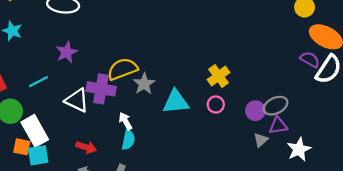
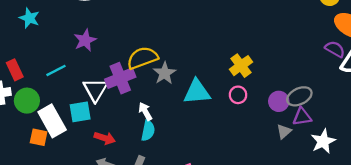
purple cross: (101, 89) -> (120, 78), turned -32
white triangle: (77, 100) -> (95, 90), turned 35
cyan square: (38, 155) -> (80, 112), moved

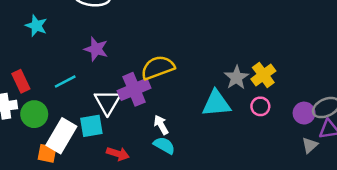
purple star: (85, 40) -> (96, 49), turned -30
gray star: (165, 73) -> (236, 78), moved
white rectangle: (52, 121) -> (61, 136), turned 60
cyan semicircle: (148, 131) -> (164, 145), turned -72

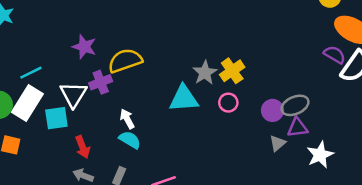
purple star: (96, 49) -> (84, 47), moved
purple cross: (134, 89) -> (101, 82), size x0.7
white rectangle: (61, 136) -> (27, 103), moved
red arrow: (118, 154) -> (83, 147), turned 50

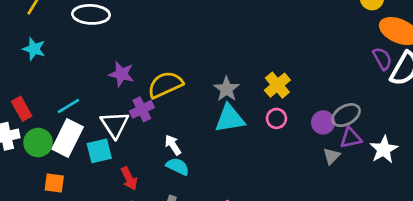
purple semicircle: (335, 55) -> (382, 59), turned 35
gray star: (205, 73) -> (227, 89), moved
white star: (320, 155) -> (384, 150), moved

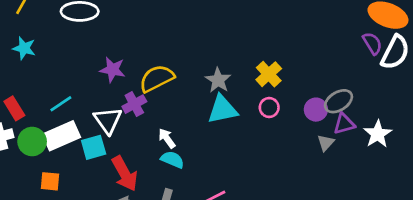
white rectangle: (68, 138) -> (61, 136), turned 42
red arrow: (129, 178) -> (125, 174), size x1.5

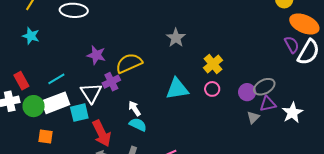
gray star: (218, 80) -> (176, 38), moved

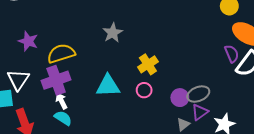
purple cross: (111, 82) -> (56, 80), moved, size x1.5
purple triangle: (268, 104) -> (200, 112), turned -30

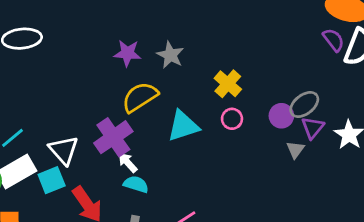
purple star: (28, 41) -> (127, 53), moved
yellow semicircle: (61, 54) -> (140, 97), moved

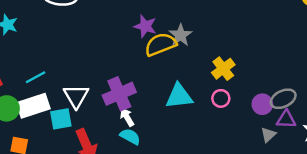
yellow semicircle: (140, 97) -> (161, 44), moved
purple triangle: (313, 128) -> (286, 119), turned 42

